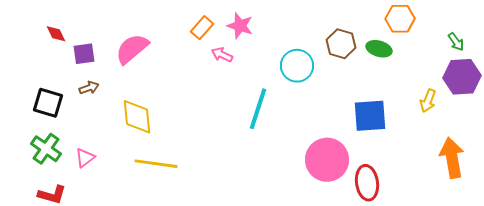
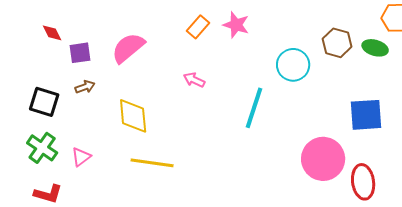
pink arrow: (222, 55) -> (194, 80), moved

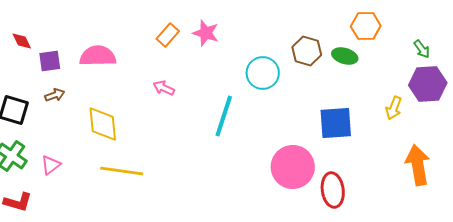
pink semicircle: (128, 48) -> (98, 56), turned 39

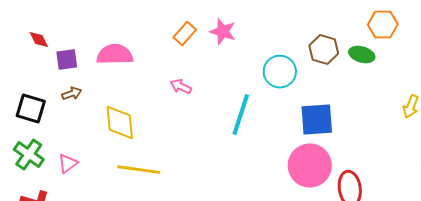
blue square: (336, 123) -> (317, 120), moved

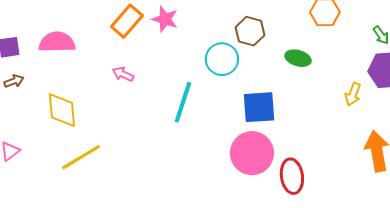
orange rectangle: (185, 34) -> (127, 21), size x1.4
brown hexagon: (324, 50) -> (250, 31), moved
green ellipse: (362, 55) -> (298, 58), moved
yellow line: (139, 170) -> (81, 157), turned -39

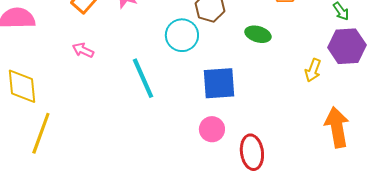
cyan line: (183, 102) -> (143, 78), turned -42
pink circle: (252, 153) -> (212, 129), size x0.6
yellow line: (81, 157) -> (41, 133), turned -39

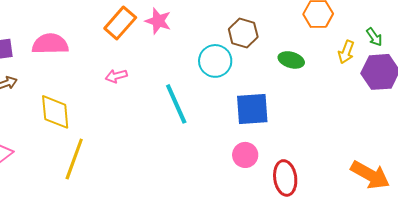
pink arrow: (83, 50) -> (116, 76), turned -40
yellow arrow: (313, 70) -> (346, 52), moved
orange arrow: (337, 127) -> (370, 175), moved, turned 129

